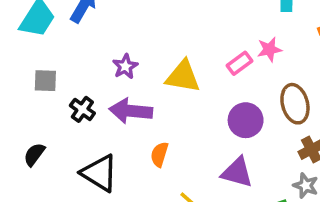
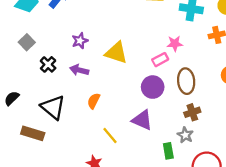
pink rectangle: (240, 63) -> (160, 60), moved
gray square: (45, 81) -> (27, 42), turned 35
purple arrow: (131, 111) -> (79, 70), size x0.7
black semicircle: (34, 154) -> (12, 98), moved

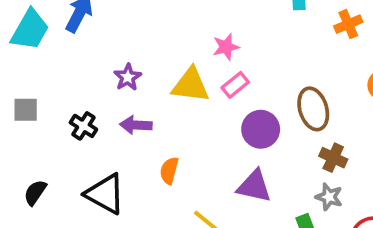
gray square: (27, 42) -> (26, 110), moved, turned -35
pink star: (175, 43) -> (226, 47), moved
pink rectangle: (160, 60) -> (235, 85), moved
brown cross: (192, 112) -> (333, 158), turned -35

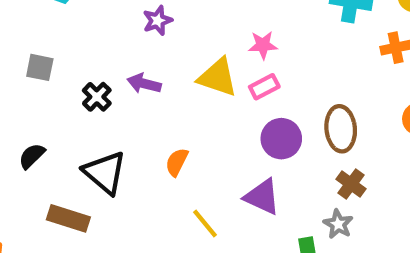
purple star: (128, 77) -> (157, 21), moved
purple arrow: (136, 125) -> (144, 83), moved

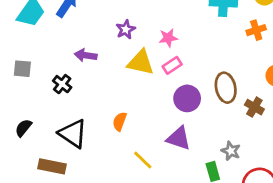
purple star: (157, 21) -> (126, 29), moved
purple arrow: (144, 83) -> (86, 55), moved
brown cross: (351, 184) -> (254, 107), moved

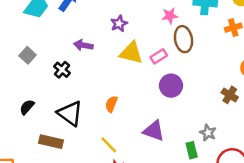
pink star: (168, 38) -> (170, 16), moved
gray square: (22, 69) -> (28, 55), turned 35
brown ellipse: (226, 88) -> (183, 39), moved
purple triangle: (179, 138) -> (154, 131), moved
yellow line: (143, 160) -> (109, 145), moved

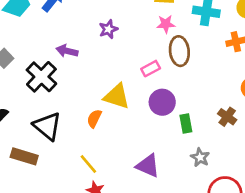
yellow triangle: (131, 53) -> (117, 96), moved
black cross: (62, 70) -> (41, 77), size x1.6
purple triangle: (154, 131) -> (148, 166), moved
green rectangle: (192, 150) -> (186, 123), moved

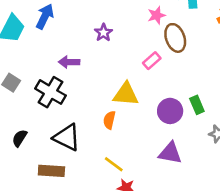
purple circle: (162, 102) -> (170, 111), moved

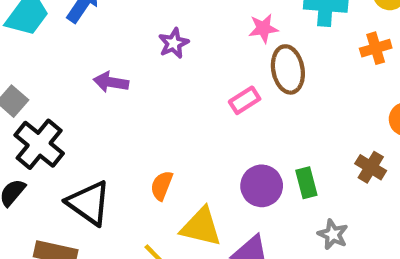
black cross: (51, 92) -> (39, 144), moved
yellow triangle: (126, 94) -> (201, 227), moved

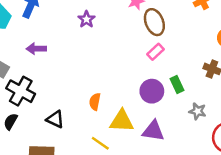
purple arrow: (111, 82) -> (36, 49), moved
pink rectangle: (245, 100) -> (155, 52), moved
black triangle: (89, 203) -> (55, 119), size x0.7

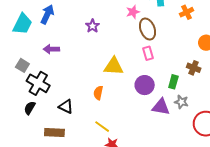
pink rectangle: (155, 52) -> (148, 53), turned -64
green rectangle: (177, 85) -> (173, 82), moved, turned 40
yellow triangle: (122, 121) -> (114, 66), moved
purple triangle: (153, 131) -> (161, 107), moved

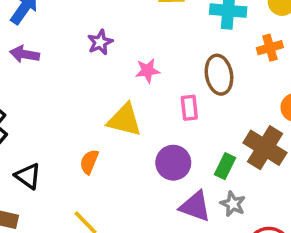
pink star: (133, 12) -> (148, 71), moved
brown ellipse: (148, 29) -> (219, 75), moved
purple arrow: (51, 49) -> (25, 54), moved
brown cross: (194, 68) -> (265, 148), size x1.6

